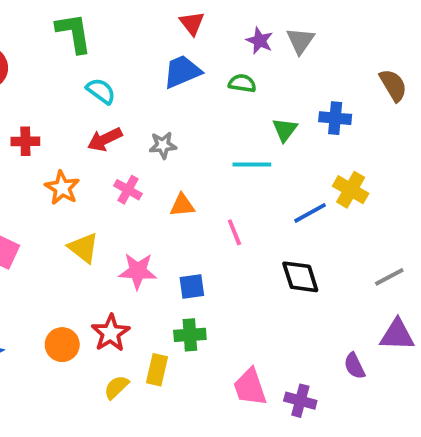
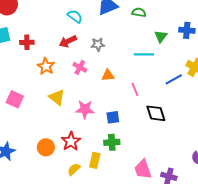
cyan semicircle: (101, 91) -> (75, 16), moved
black diamond: (300, 277) -> (156, 113), moved

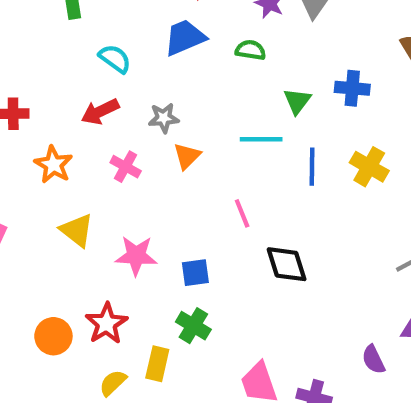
orange triangle: (108, 75) -> (187, 156), moved, turned -40
blue line: (174, 79) -> (312, 167), moved, turned -60
green cross: (112, 142) -> (193, 326), turned 35

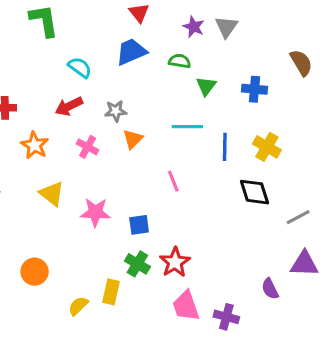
green triangle: (297, 101) -> (206, 86), moved
black diamond: (287, 264) -> (254, 192), moved
red star: (106, 323) -> (175, 262), moved

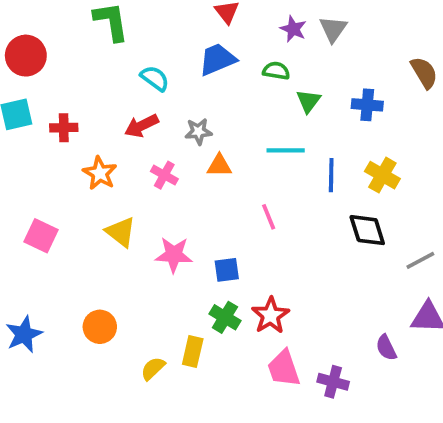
orange triangle: (133, 139) -> (219, 166), turned 45

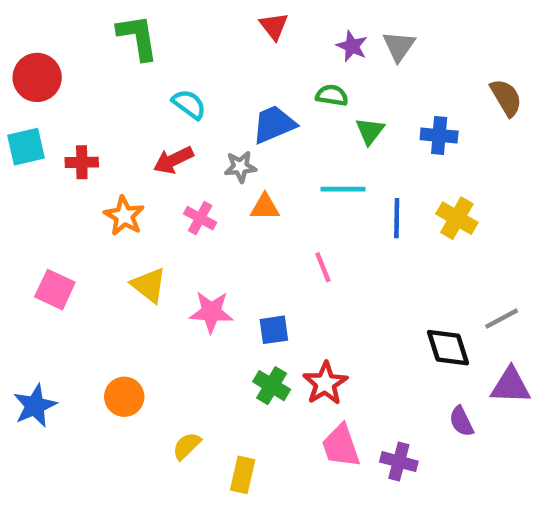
blue trapezoid: (217, 59) -> (274, 124), moved
black diamond: (367, 230) -> (448, 348), moved
yellow rectangle: (193, 351) -> (243, 475), moved

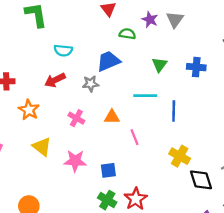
green semicircle: (332, 95) -> (127, 34), moved
cyan semicircle: (189, 104) -> (63, 50), turned 150
orange triangle: (265, 207) -> (112, 117), moved
pink cross: (200, 218) -> (76, 118), moved
yellow cross: (457, 218) -> (180, 156), moved

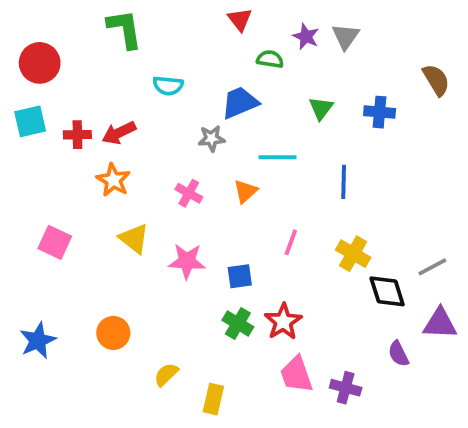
red arrow: (55, 80) -> (119, 133), moved
cyan line: (145, 96) -> (278, 157), moved
orange triangle: (112, 117) -> (245, 191), turned -42
pink line: (135, 137) -> (291, 242), moved, turned 42

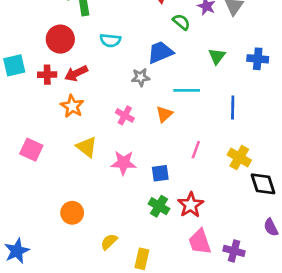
green semicircle: (270, 59) -> (181, 22), turned 30
red circle: (40, 63) -> (60, 39), moved
blue star: (38, 340) -> (17, 251), moved

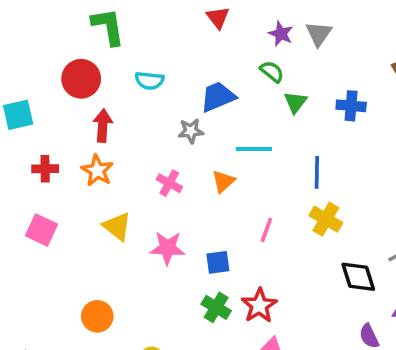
green semicircle: (181, 22) -> (272, 72), moved
red arrow: (76, 73) -> (103, 126), turned 120
red cross: (47, 75) -> (45, 169), moved
yellow cross: (239, 158) -> (326, 219), moved

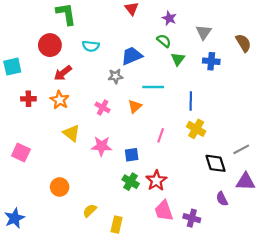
gray triangle: (319, 34) -> (204, 32), moved
red arrow: (103, 126) -> (63, 73), turned -132
pink square: (42, 230) -> (21, 153), moved

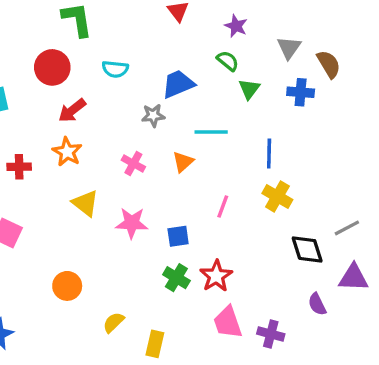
brown semicircle: (243, 43) -> (329, 64), moved
red cross: (28, 99) -> (19, 167), moved

